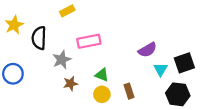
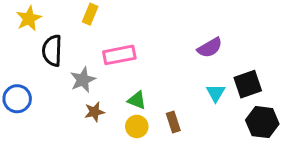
yellow rectangle: (67, 11) -> (90, 14), turned -40
yellow star: (14, 25) -> (29, 18), moved
purple semicircle: (147, 50) -> (210, 48), moved
black hexagon: (178, 94) -> (262, 122), moved

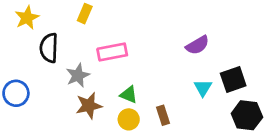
brown star: (94, 112) -> (89, 106), size x1.4

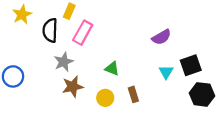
black semicircle: (49, 48) -> (50, 30), moved
pink rectangle: (112, 52) -> (83, 33), moved, turned -50
green triangle: (129, 95) -> (112, 69), moved

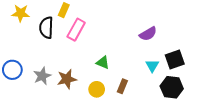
yellow star: (22, 15) -> (21, 13), turned 30
gray star: (64, 62) -> (42, 76), moved
brown rectangle: (133, 94) -> (122, 86), turned 40
black hexagon: (202, 94) -> (172, 87), moved

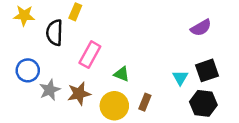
pink rectangle: (76, 30) -> (90, 55), moved
purple semicircle: (148, 34) -> (201, 28), moved
blue circle: (12, 70) -> (28, 70), moved
yellow circle: (97, 89) -> (114, 106), size x1.5

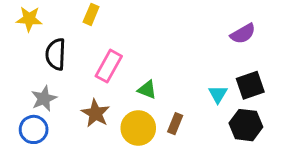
black semicircle: (55, 33) -> (56, 54), moved
blue circle: (28, 70) -> (34, 129), moved
gray star: (50, 90) -> (44, 99), moved
brown star: (79, 94) -> (95, 113), turned -30

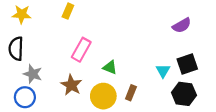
black semicircle: (56, 54) -> (16, 49), moved
gray star: (44, 99) -> (33, 74), turned -30

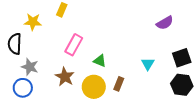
yellow star: (22, 14) -> (33, 22), moved
black square: (187, 64) -> (182, 58), moved
black hexagon: (184, 94) -> (182, 85), moved

